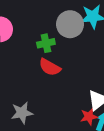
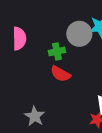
gray star: (22, 113) -> (35, 116), turned -30

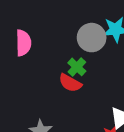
green cross: (57, 51) -> (77, 67), moved, turned -35

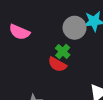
pink semicircle: (23, 43) -> (19, 32), turned 114

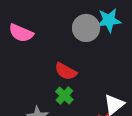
green cross: (63, 51) -> (64, 96), moved

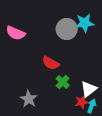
green cross: (64, 96) -> (63, 82), moved

